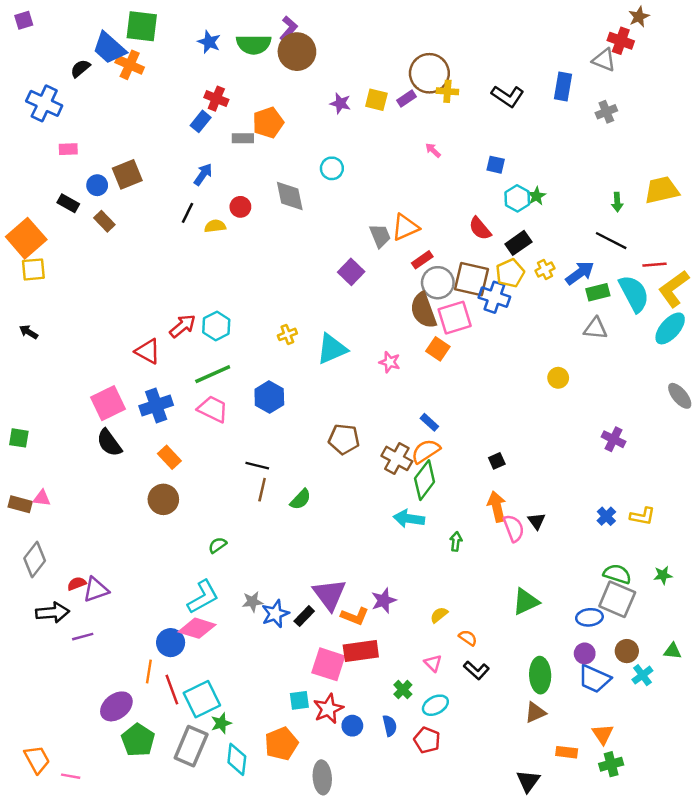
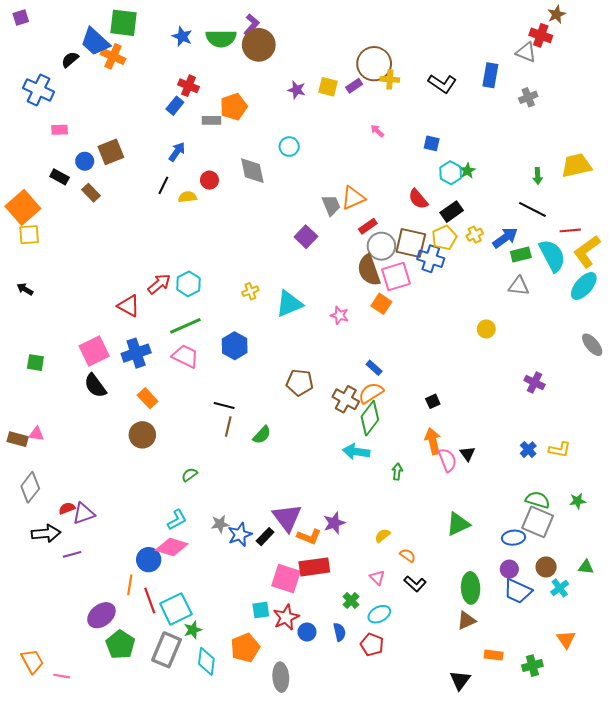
green square: (19, 438) -> (35, 363), moved
cyan L-shape: (203, 597) -> (177, 520), size x0.7
orange triangle: (603, 734) -> (566, 639), moved

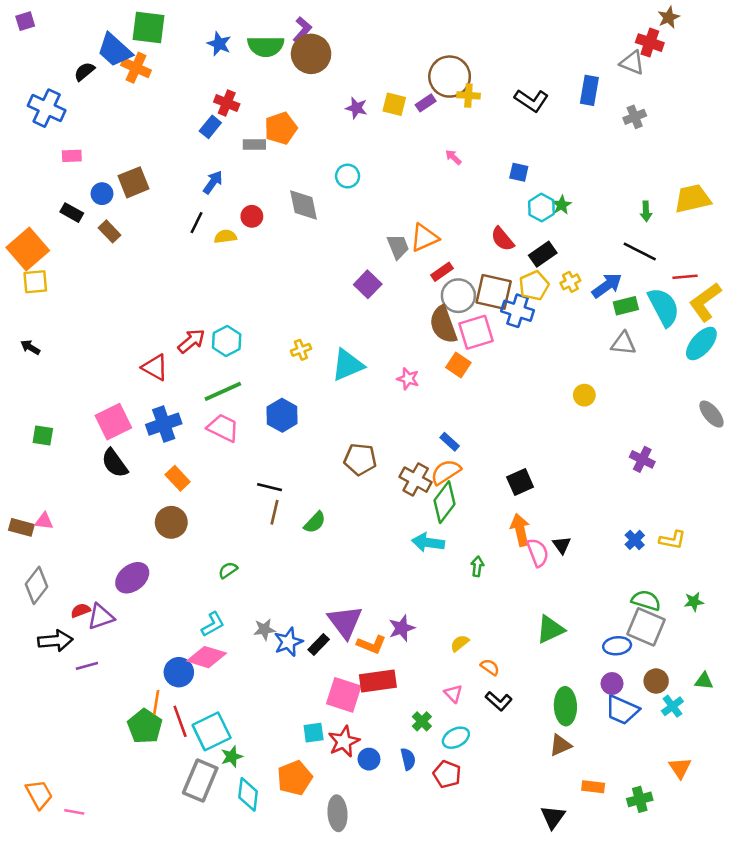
black square: (433, 401) -> (520, 482), size x1.5
purple ellipse: (101, 615) -> (132, 578), moved
green pentagon: (120, 645) -> (145, 726), moved

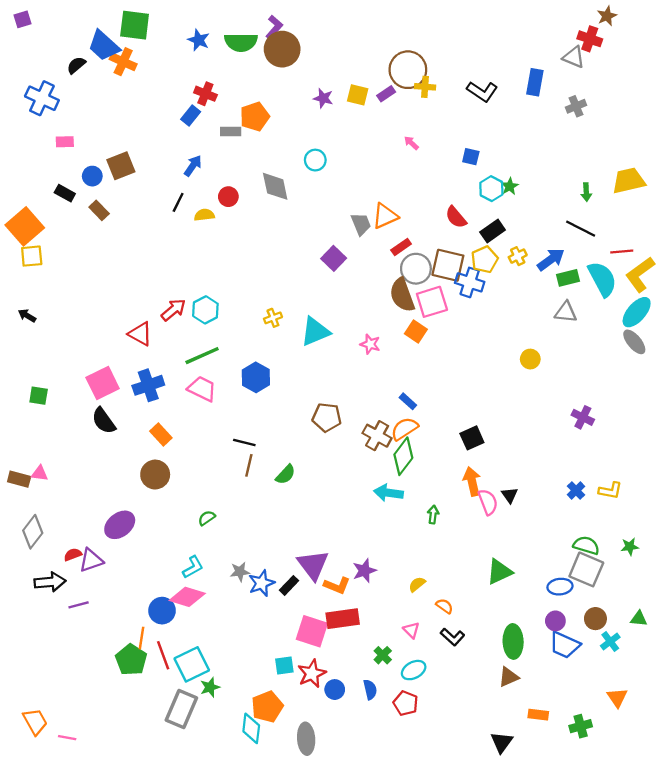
gray ellipse: (712, 414) -> (634, 342), moved
cyan diamond: (248, 794) -> (251, 728), moved

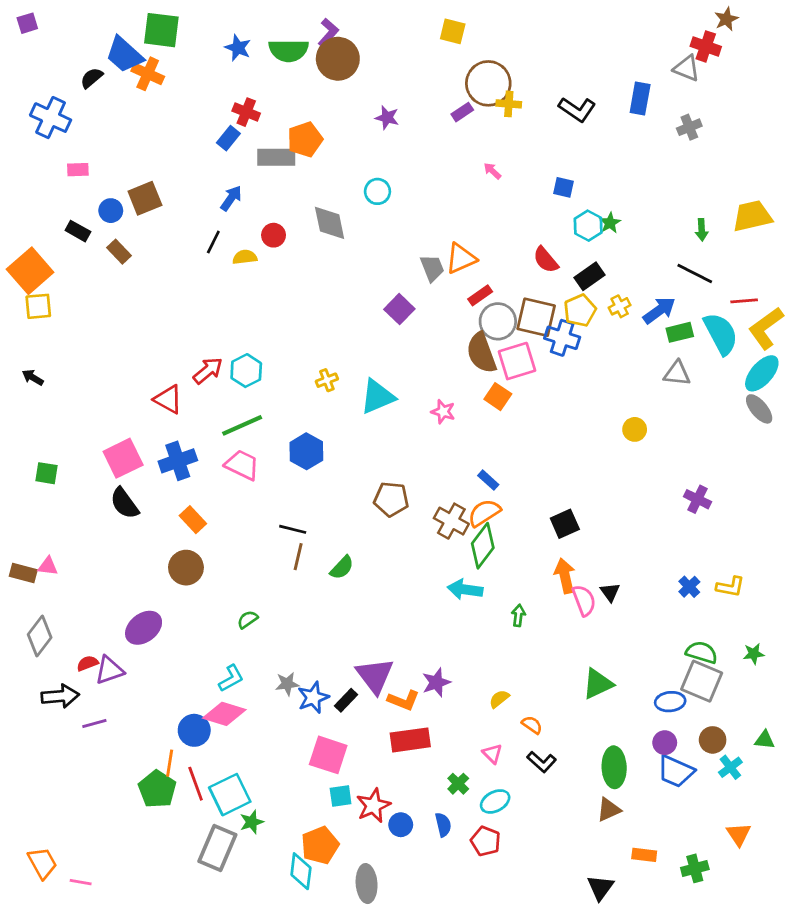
yellow square: (358, 95) -> (453, 31), moved
gray rectangle: (231, 131) -> (276, 157), size x1.5
pink square: (312, 631) -> (328, 755), moved

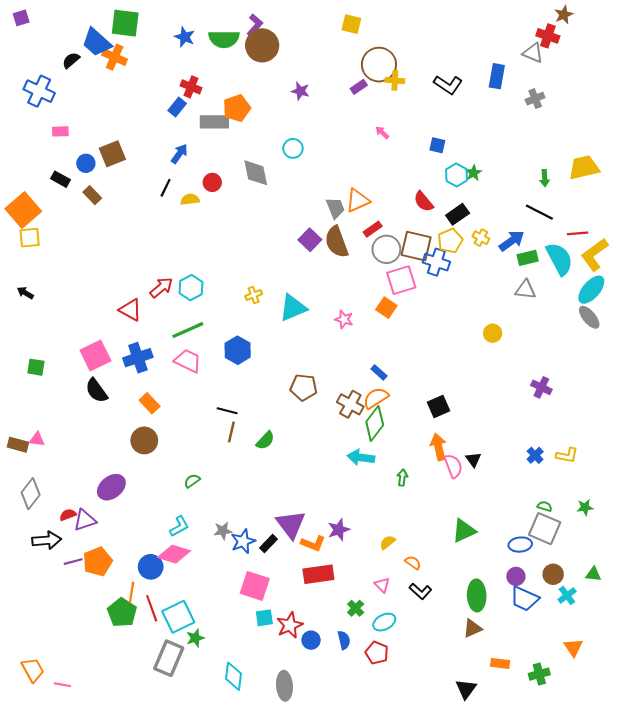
yellow cross: (620, 306) -> (481, 238), turned -35
brown semicircle: (481, 353) -> (336, 242), moved
green semicircle: (702, 652) -> (545, 506), size x0.6
orange pentagon: (320, 845) -> (98, 562), moved

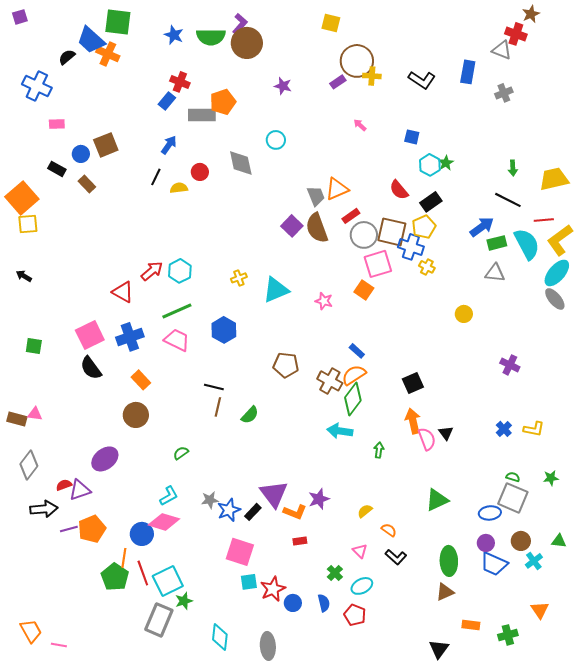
yellow trapezoid: (584, 168) -> (554, 179), moved
yellow cross: (481, 238) -> (427, 267), moved
red rectangle: (318, 574) -> (300, 541), size x0.5

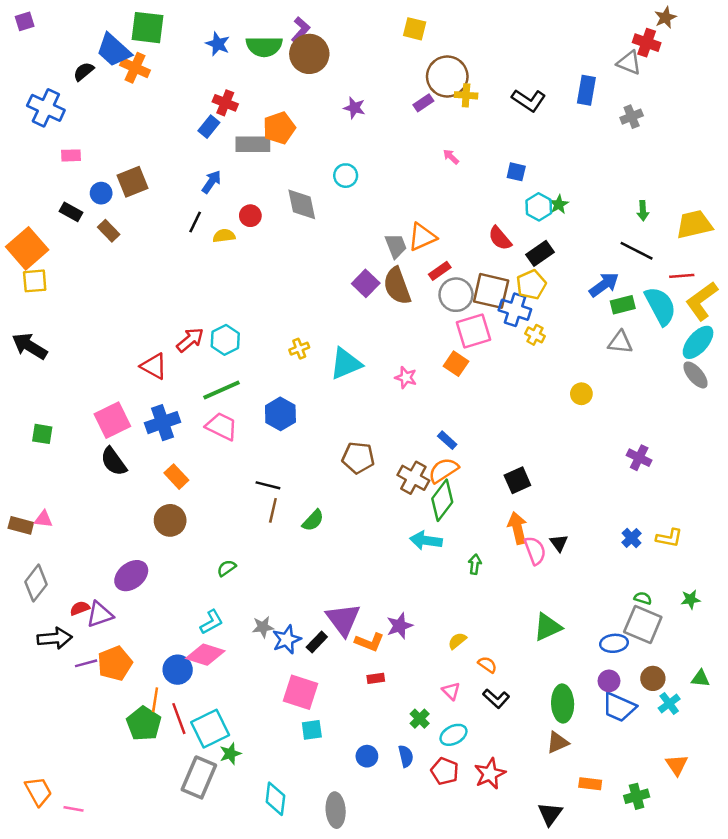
black arrow: (24, 276) -> (30, 346), size x1.8
red star: (273, 589) -> (490, 774), moved

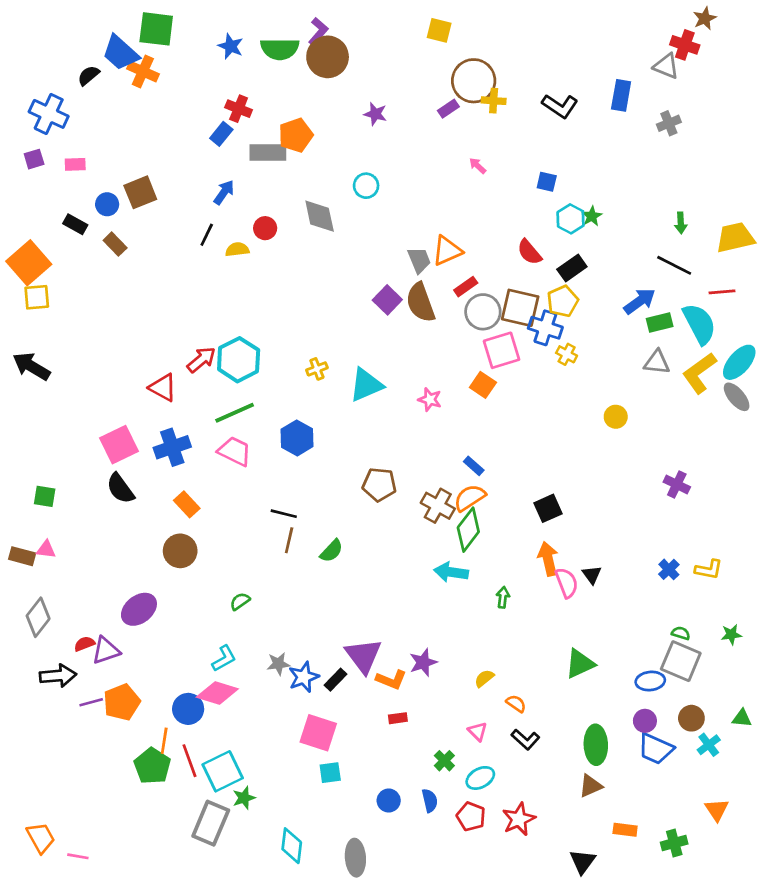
purple square: (25, 21) -> (34, 159), moved
yellow L-shape: (702, 301) -> (699, 373), moved
cyan hexagon: (225, 340) -> (239, 360), size x1.4
green square: (42, 434) -> (45, 496), moved

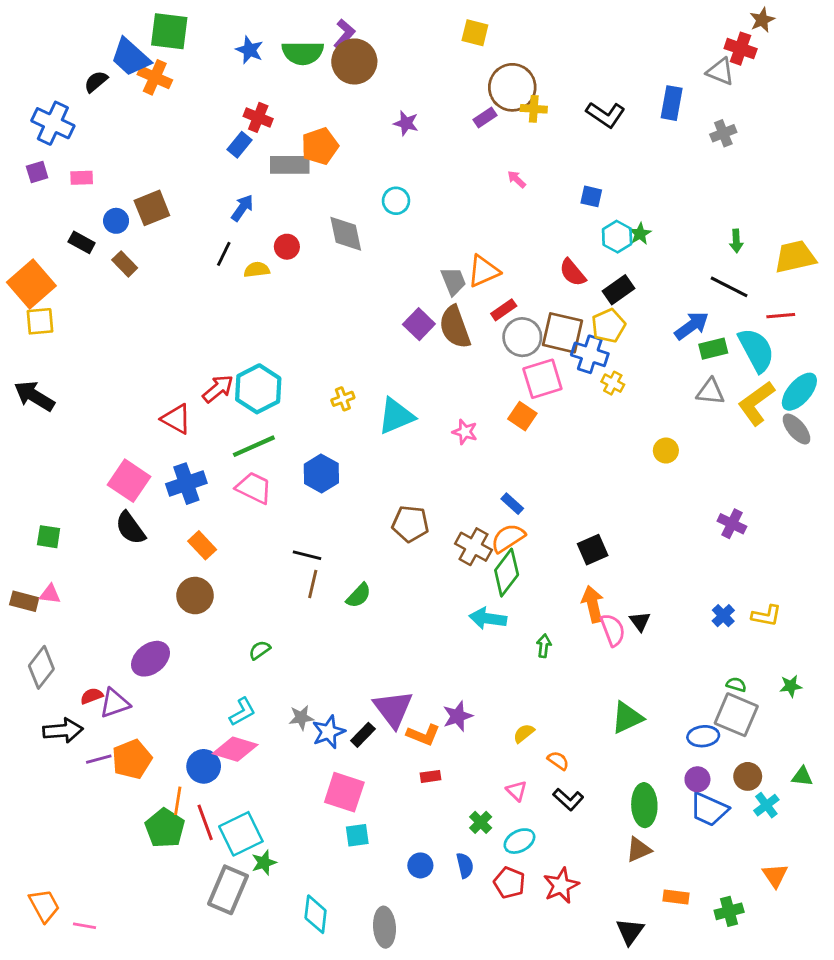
pink square: (119, 445) -> (129, 481), turned -30

